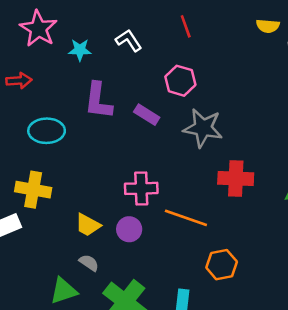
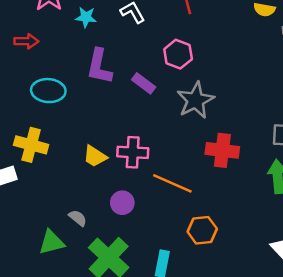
gray star: (203, 128) -> (196, 100), turned 30
yellow trapezoid: (88, 225) -> (95, 156), moved
purple circle: (129, 229) -> (122, 203), moved

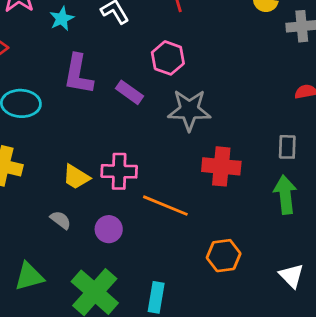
cyan star: (86, 17) -> (62, 19), turned -30
gray star: (196, 100) -> (189, 110), turned 30
gray semicircle: (78, 218) -> (61, 220), moved
orange hexagon: (202, 230) -> (224, 256), moved

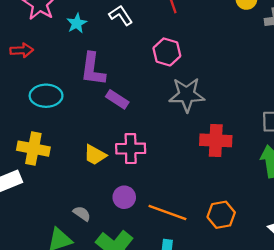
purple rectangle: (130, 92) -> (117, 99), moved
orange line: (165, 206) -> (167, 213), moved
gray semicircle: (61, 220) -> (82, 214), moved

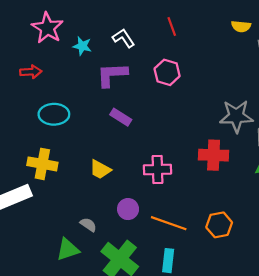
cyan star: (77, 23) -> (82, 46), turned -30
purple L-shape: (93, 69) -> (112, 75), moved, turned 80
gray star: (187, 95) -> (236, 116), moved
pink cross: (131, 149) -> (157, 170), moved

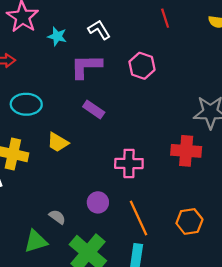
red line: (172, 27) -> (165, 18), moved
yellow trapezoid: (100, 170) -> (58, 142), moved
orange line: (169, 223) -> (139, 218), turned 44

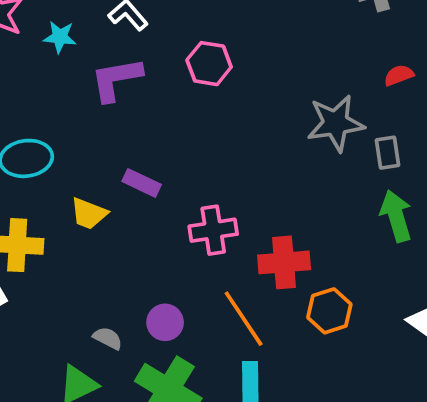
purple rectangle: (94, 109) -> (142, 183), moved
red cross: (186, 151) -> (284, 262), moved
purple circle: (98, 202) -> (165, 322), moved

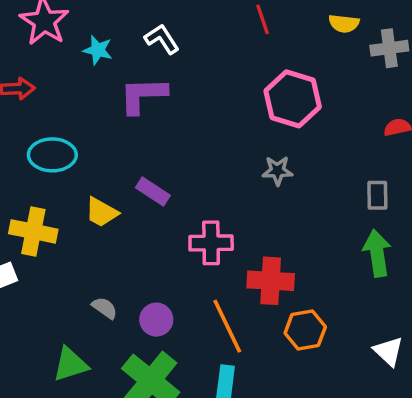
pink hexagon: (209, 64) -> (293, 99), moved, size x1.4
gray star: (336, 123) -> (277, 171), moved, size x0.6
gray semicircle: (108, 338) -> (105, 308), moved

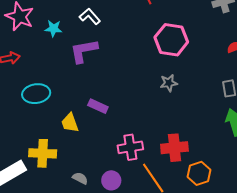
yellow trapezoid: (102, 212) -> (70, 123), turned 50
yellow cross: (33, 231) -> (43, 153), moved
pink cross: (211, 243) -> (130, 147), moved

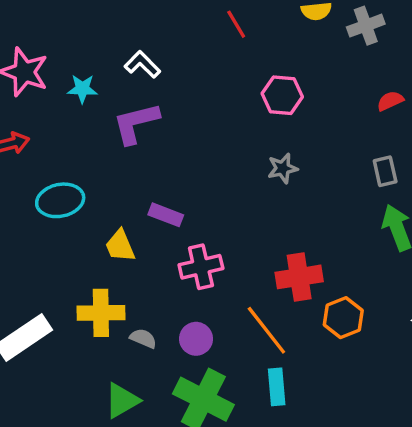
pink hexagon: (171, 40) -> (282, 95), size x0.7
pink cross: (130, 147) -> (201, 267), moved
yellow cross: (43, 153) -> (101, 313), moved

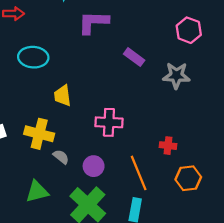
gray star: (283, 168) -> (176, 76), size x1.4
purple rectangle: (166, 215) -> (134, 57), moved
red cross: (299, 277) -> (168, 146), size x0.6

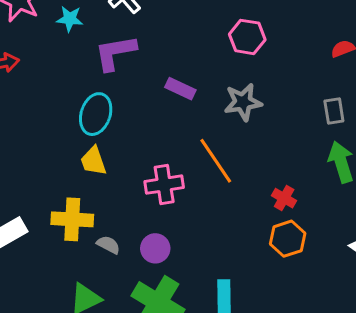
cyan ellipse: (33, 57) -> (96, 114), moved, turned -64
red cross: (168, 146) -> (284, 198), moved, turned 35
orange line: (139, 173) -> (216, 161), moved

